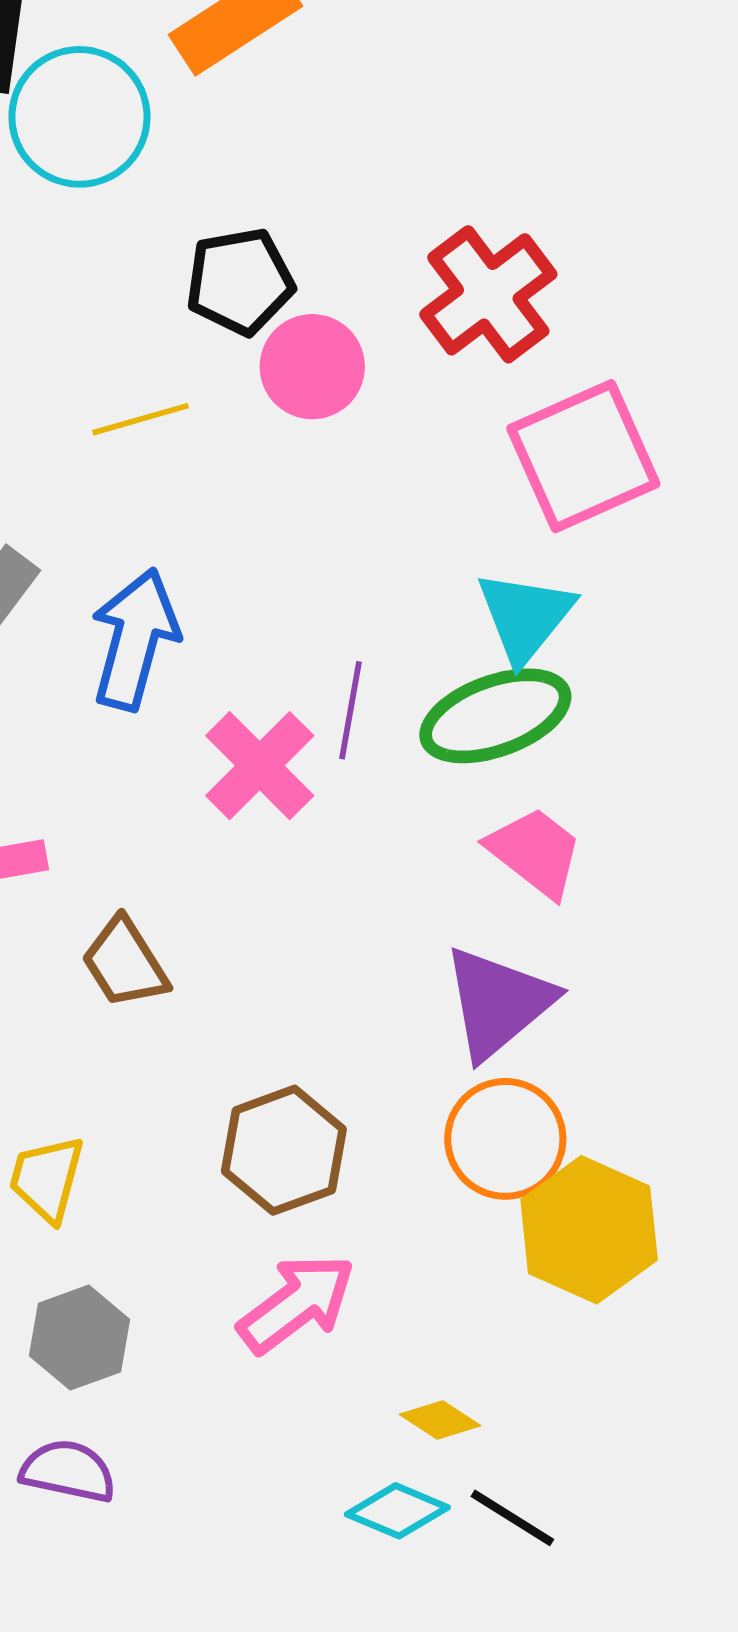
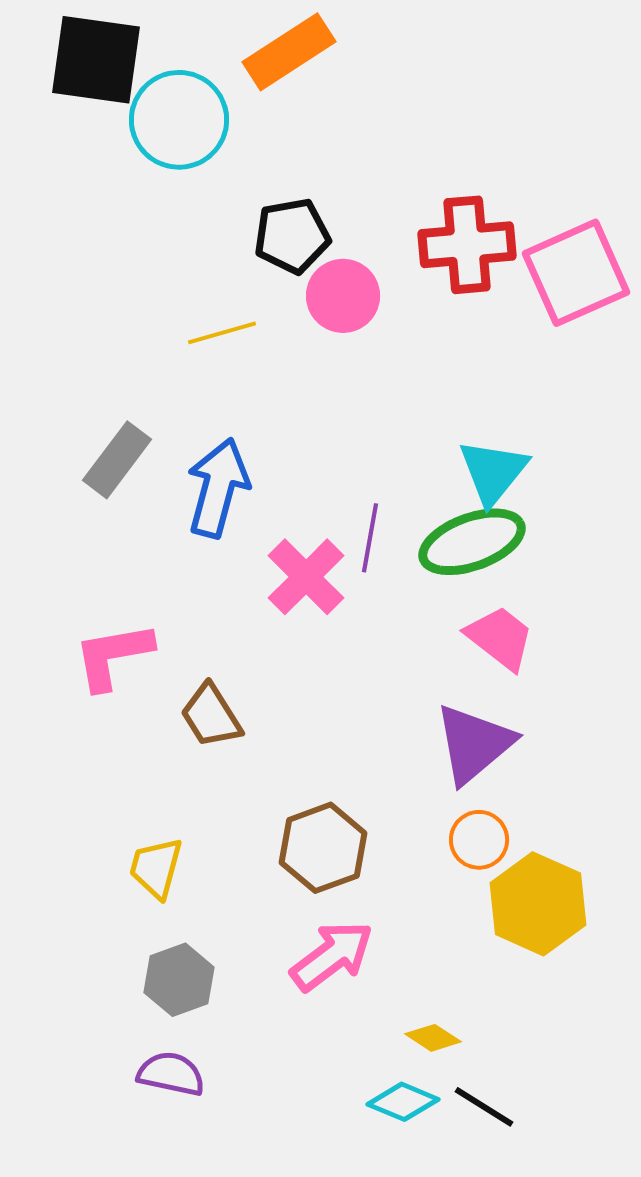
red cross: (488, 294) -> (467, 245), turned 32
pink square: (583, 456) -> (576, 273), moved
orange circle: (505, 1139) -> (479, 840), size x0.7

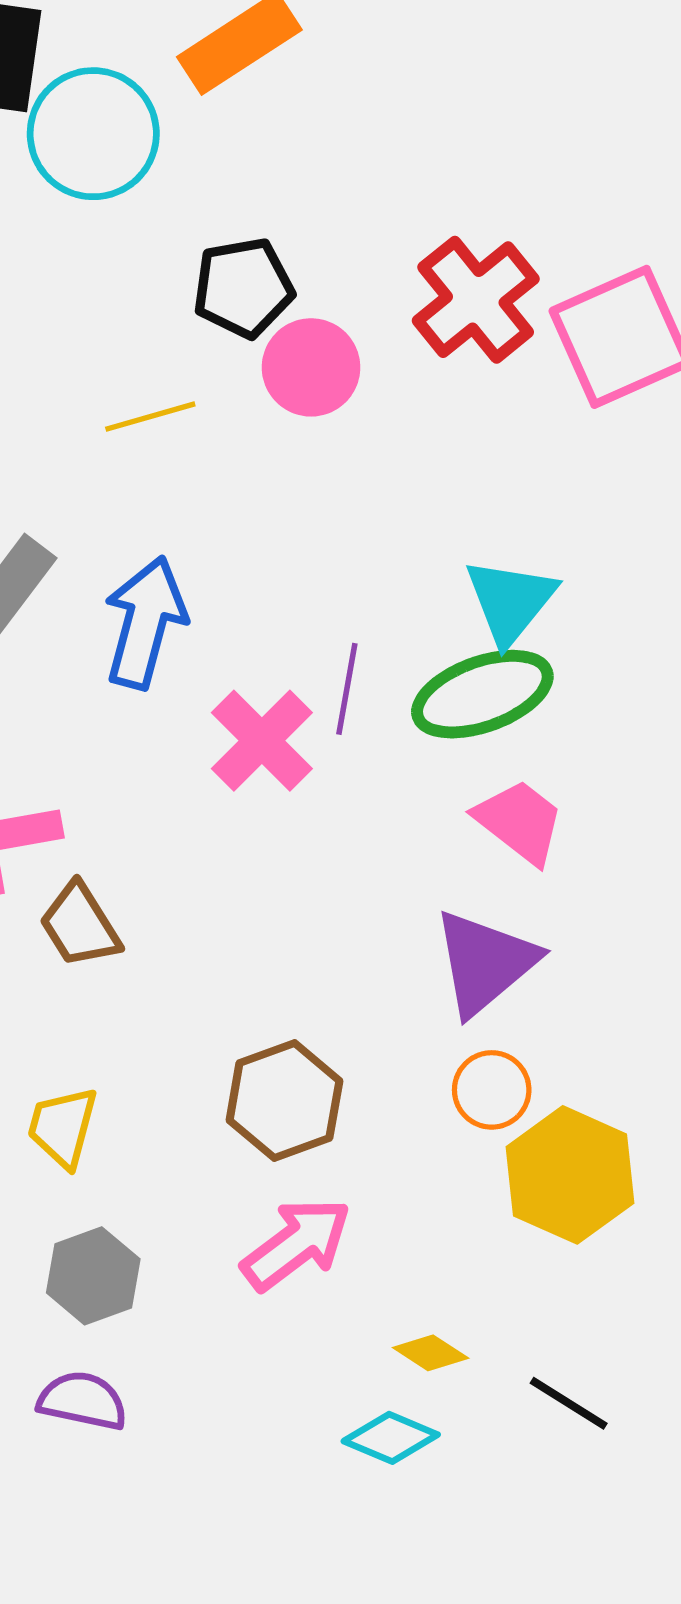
red cross: (467, 245) -> (476, 300), turned -34
brown trapezoid: (211, 716) -> (80, 925), moved
black line: (484, 1107) -> (569, 1403), moved

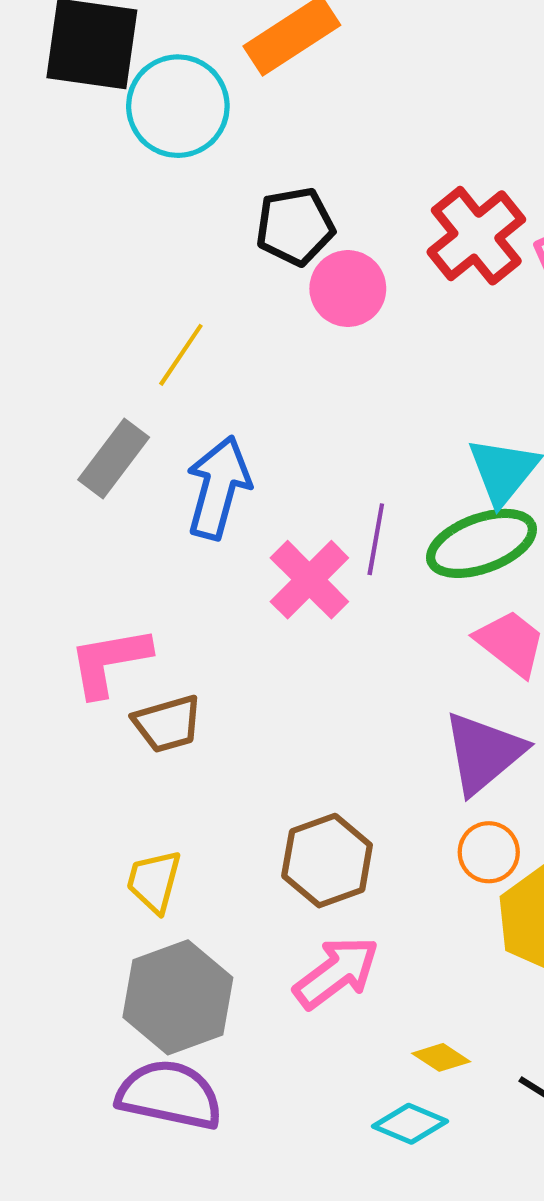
yellow line: (150, 417) -> (181, 355), moved, turned -40
brown trapezoid: (80, 925) -> (167, 724), turned -74
gray hexagon: (93, 1276) -> (178, 997), size x1.5
purple semicircle: (83, 1401) -> (170, 1095), size x1.5

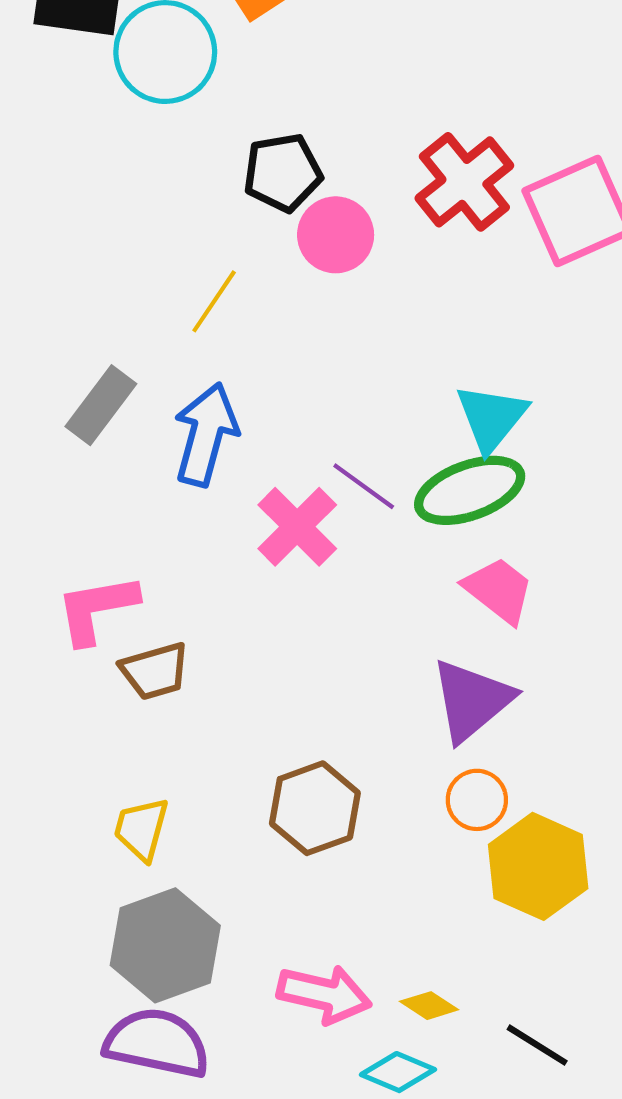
yellow line: (181, 355) -> (214, 301), moved
purple line: (376, 539) -> (364, 486), turned -64
pink arrow: (336, 972) -> (324, 994), moved, turned 50

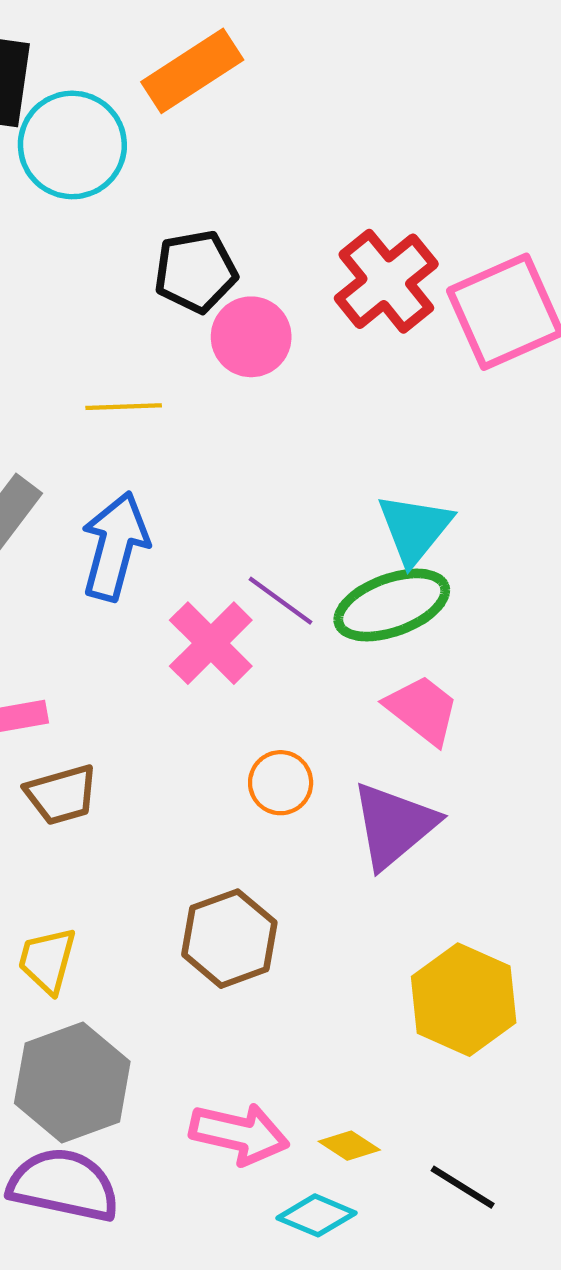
yellow line: (214, 301) -> (124, 407), turned 54
orange circle: (477, 800) -> (281, 783), moved

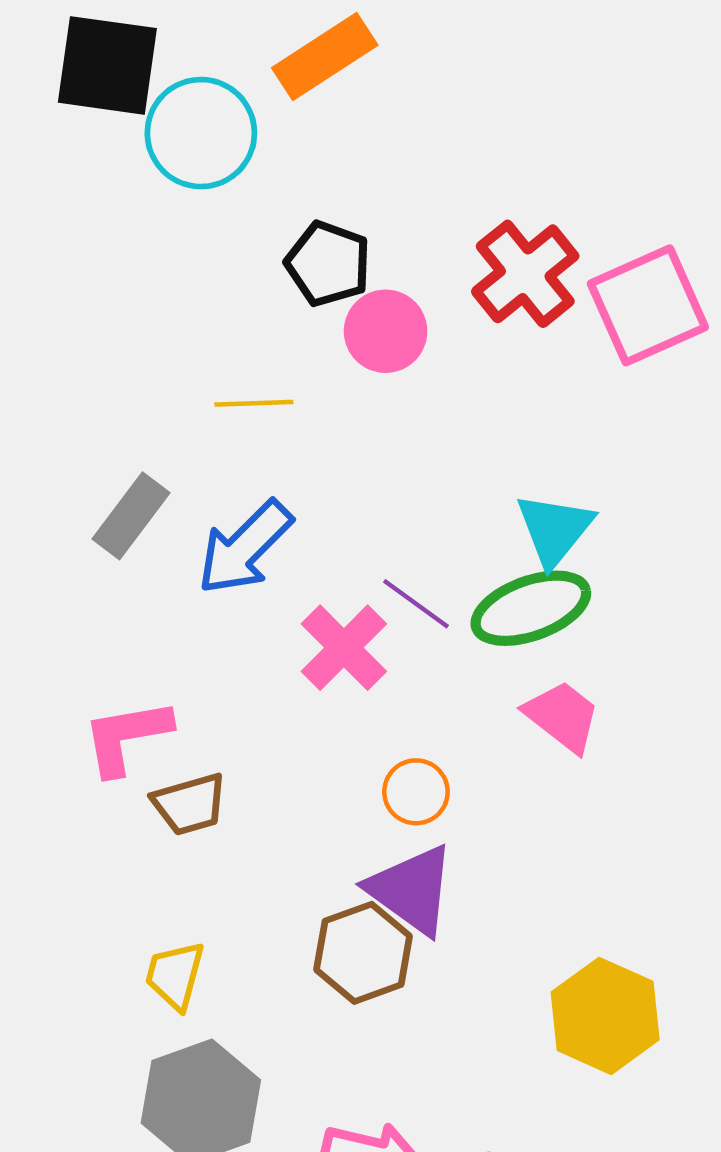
black pentagon: (196, 271) -> (328, 264), turned 30
blue arrow: (115, 546) -> (245, 547), turned -150
purple triangle: (394, 825) -> (411, 890), moved, turned -44

